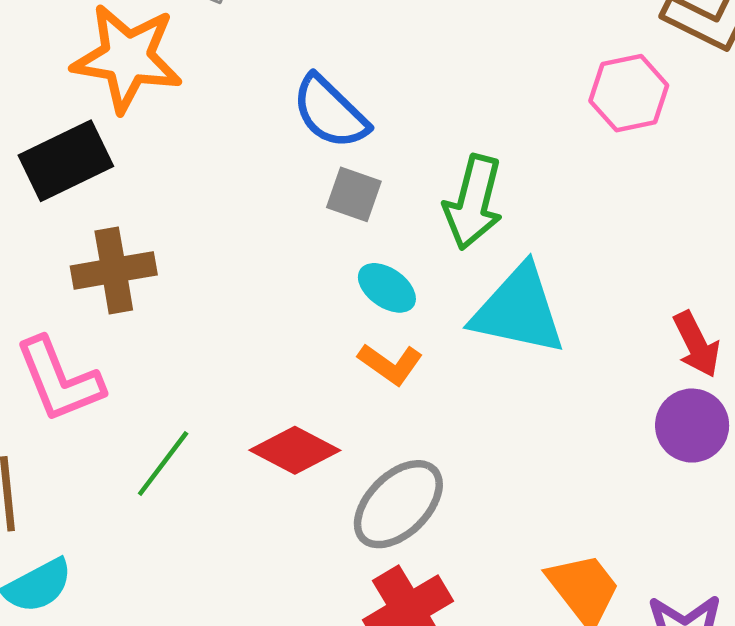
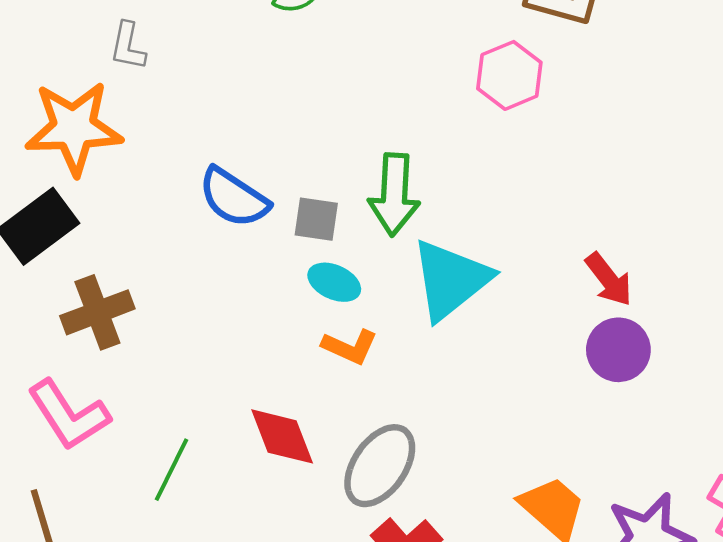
blue semicircle: (330, 112) -> (234, 198), moved
gray square: (354, 194) -> (316, 219), moved
cyan triangle: (518, 310) -> (451, 280), turned -40
red diamond: (295, 450) -> (282, 436), turned 52

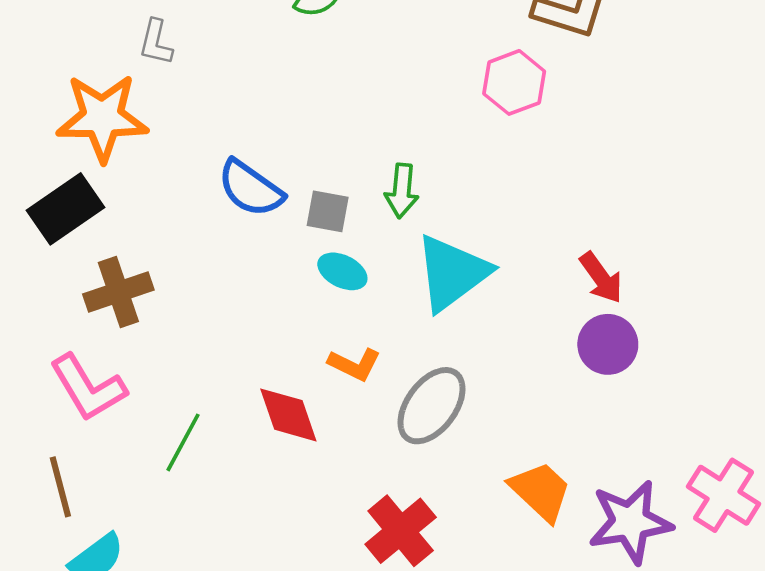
green arrow: (394, 195) -> (402, 191), size x0.7
orange L-shape: (350, 347) -> (355, 364), moved
gray ellipse: (380, 466) -> (431, 406), moved

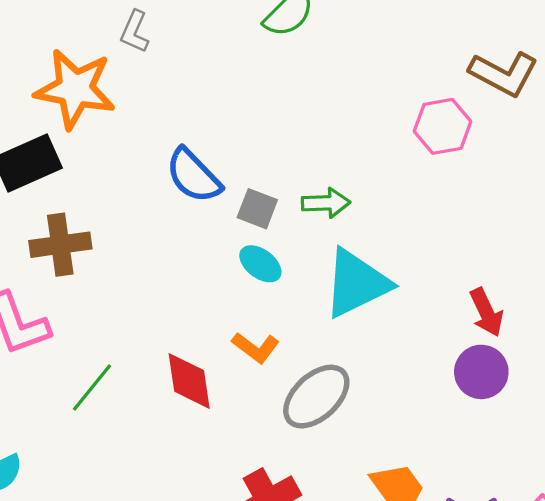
green arrow: (402, 191) -> (326, 203), turned -108

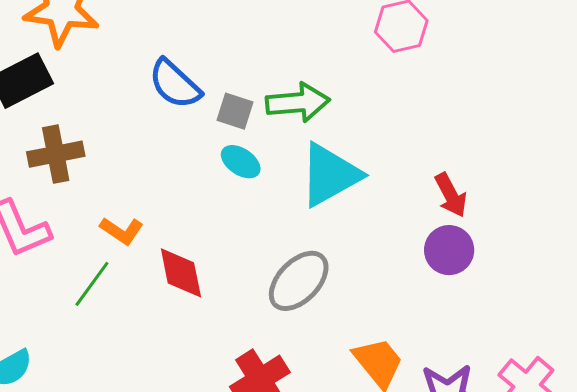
green arrow: (326, 203) -> (298, 102), size x1.4
orange L-shape: (256, 347) -> (122, 231), moved

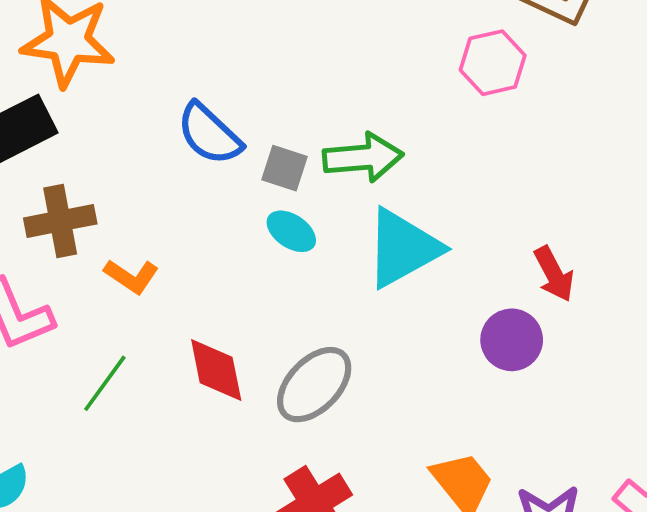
orange L-shape: (122, 231) -> (131, 276), moved
purple circle: (449, 250) -> (512, 340), moved
gray ellipse: (299, 281) -> (314, 385), moved

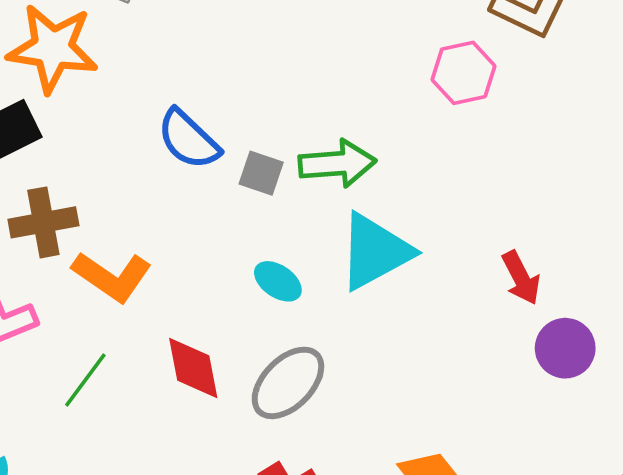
cyan ellipse: (291, 231) -> (278, 281), moved
orange L-shape: (131, 276) -> (112, 276), size x1.5
purple circle: (512, 340) -> (565, 348), moved

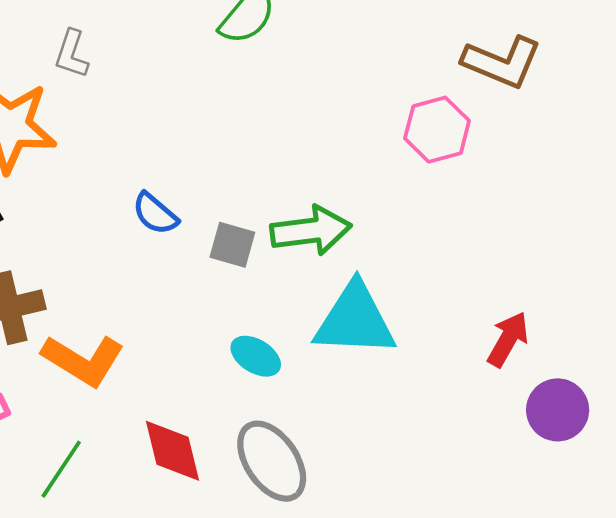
blue semicircle: (189, 139) -> (155, 214), size x0.7
cyan triangle: (375, 252) -> (355, 320), turned 34
red arrow: (521, 278) -> (508, 339), turned -120
gray ellipse: (288, 383) -> (272, 461), turned -76

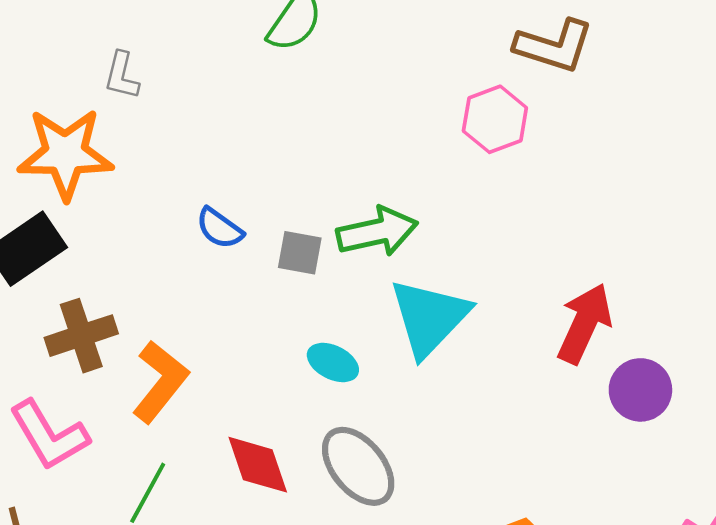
cyan triangle: (355, 320) -> (429, 317), turned -44
red arrow: (508, 339) -> (584, 323), size x1.4
orange L-shape: (83, 360) -> (160, 382), turned -78

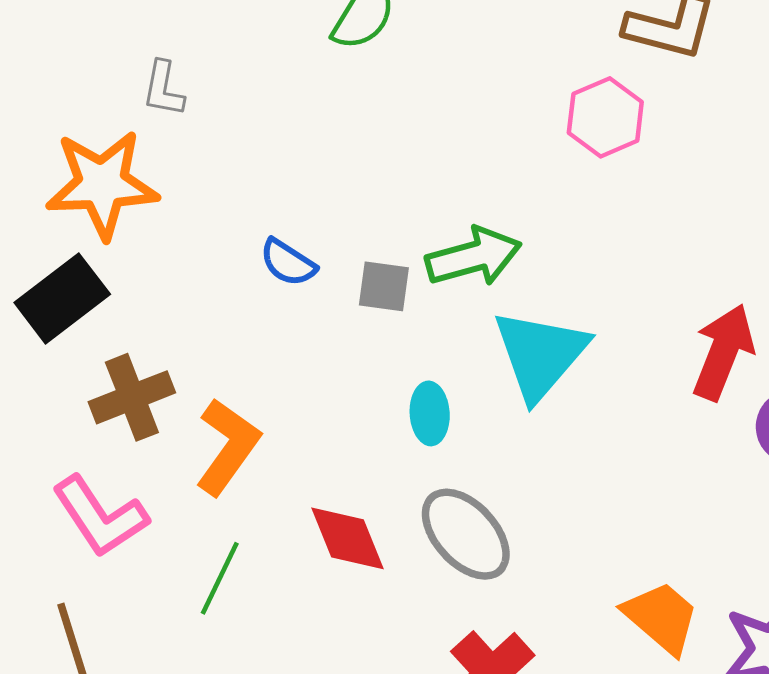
cyan ellipse: (333, 363) -> (430, 413), turned 63

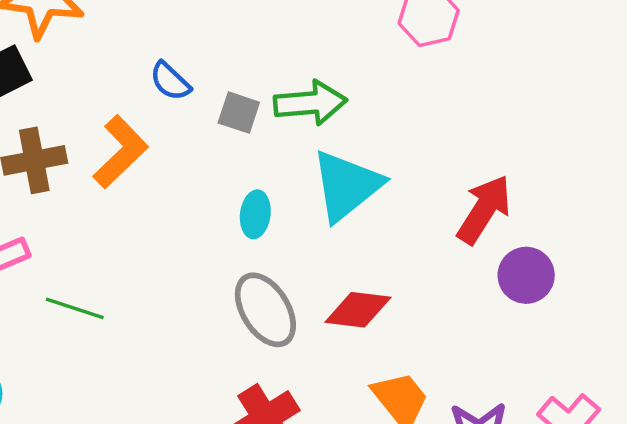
orange L-shape: (228, 447) -> (121, 152), moved
red diamond: (348, 538) -> (358, 310), moved, turned -72
green line: (220, 578) -> (75, 308), turned 72

